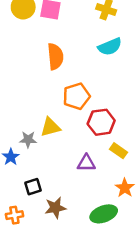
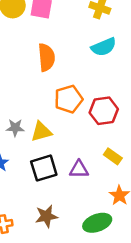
red hexagon: (101, 122) -> (104, 111), moved
gray star: (28, 140) -> (15, 128), moved
black square: (33, 187) -> (44, 168), moved, size x1.5

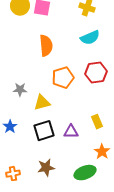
red hexagon: (104, 111) -> (96, 73), moved
gray star: (15, 128) -> (20, 90), moved
yellow rectangle: (113, 156) -> (97, 122), turned 32

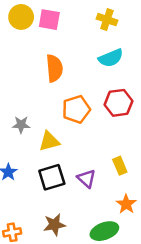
purple triangle: (71, 132) -> (86, 178), turned 42

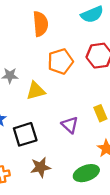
black square: (52, 177) -> (25, 134), moved

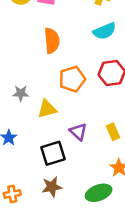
purple triangle: (70, 125) -> (78, 132), moved
black square: (25, 134) -> (53, 153), moved

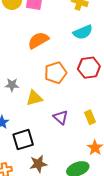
orange semicircle: (52, 41) -> (38, 40), turned -115
black square: (53, 153) -> (23, 140), moved

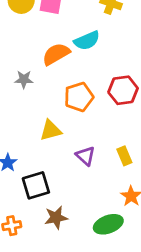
cyan semicircle: (83, 32) -> (87, 41), moved
gray star: (12, 85) -> (24, 79), moved

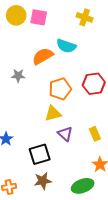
cyan semicircle: (87, 41) -> (66, 46), turned 42
yellow triangle: (51, 130) -> (53, 113), moved
black square: (36, 185) -> (40, 154), moved

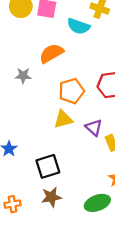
cyan semicircle: (66, 46) -> (79, 26), moved
purple triangle: (65, 134) -> (94, 128), moved

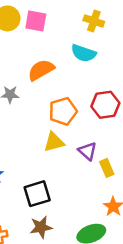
cyan semicircle: (79, 26) -> (84, 53), moved

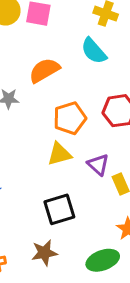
cyan semicircle: (84, 53) -> (94, 51), turned 30
black square: (37, 194) -> (59, 209), moved

